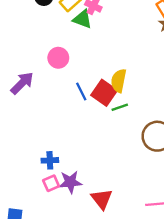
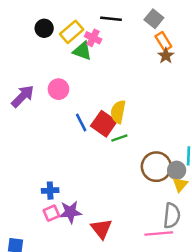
purple arrow: (22, 83) -> (23, 96), moved

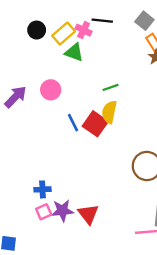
pink cross: (93, 38) -> (84, 30), moved
green line: (119, 138) -> (110, 87), moved
red triangle: (101, 229) -> (88, 214), moved

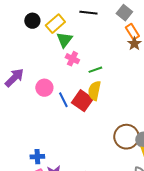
pink cross: (84, 30) -> (72, 59), moved
green triangle: (74, 52) -> (64, 40), turned 48
pink circle: (51, 90) -> (44, 88), moved

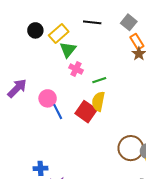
blue line: (63, 100) -> (58, 112), moved

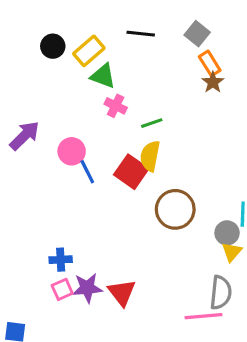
green triangle: (68, 50) -> (103, 76), turned -48
brown circle: (131, 148) -> (175, 209), moved

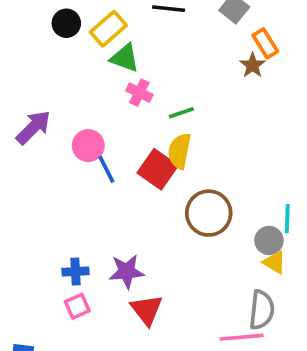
orange rectangle: (210, 63) -> (265, 43), moved
yellow triangle: (232, 252) -> (274, 262), turned -40
purple star: (87, 288) -> (127, 272), moved

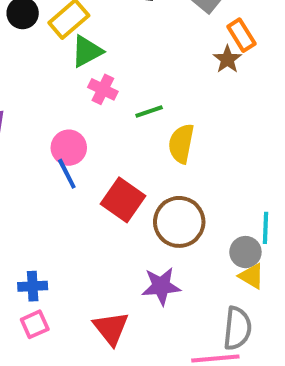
green triangle: (125, 58) -> (87, 51), turned -48
pink circle: (88, 146) -> (69, 148), moved
yellow semicircle: (180, 151) -> (181, 144), moved
red square: (158, 169) -> (123, 200), moved
purple star: (127, 272) -> (161, 286), moved

